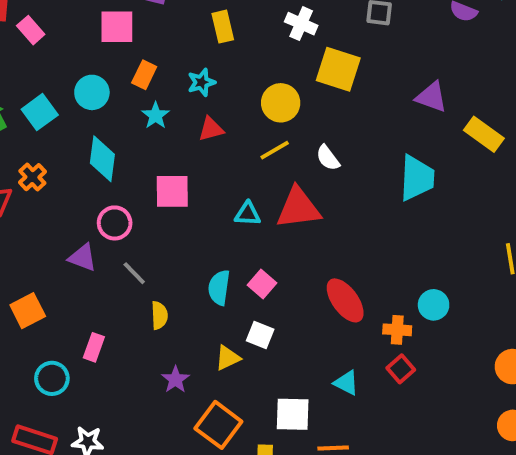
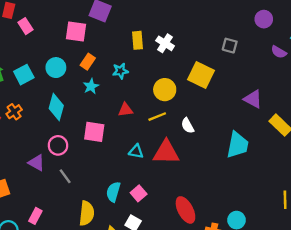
white cross: (301, 24) -> (165, 43), moved
red triangle: (211, 129) -> (126, 110), moved
yellow semicircle: (159, 315) -> (87, 213), moved, size x1.5

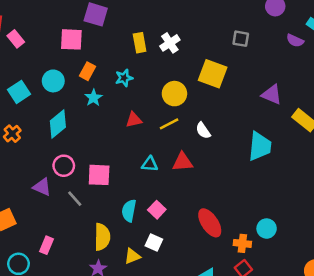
white cross: (165, 43) -> (170, 43), turned 30
cyan diamond: (56, 107) -> (58, 124), turned 40
pink square: (94, 132) -> (99, 175), moved
red triangle: (166, 152) -> (183, 162), size x0.7

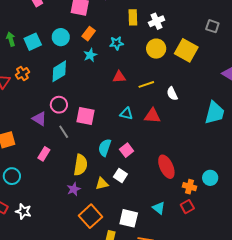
yellow circle: (174, 94) -> (156, 49), moved
pink rectangle: (46, 245) -> (44, 154), moved

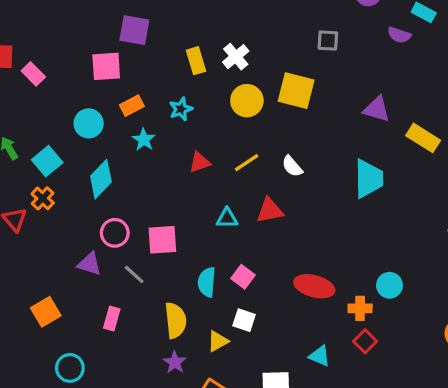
orange rectangle: (89, 34) -> (132, 106), turned 40
cyan square: (33, 42) -> (47, 161), moved
red ellipse: (166, 167) -> (314, 286), turned -35

